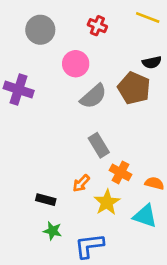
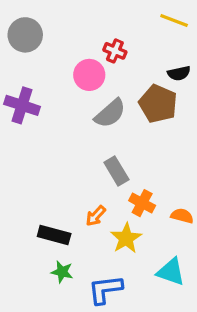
red cross: (97, 26) -> (115, 51), moved
gray circle: (40, 30) -> (25, 35), moved
black rectangle: (46, 200) -> (54, 235), size x1.4
cyan triangle: (145, 216) -> (171, 272), moved

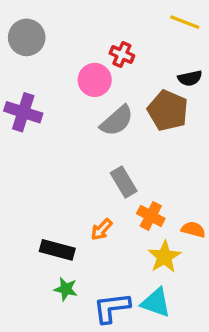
yellow star: (126, 238) -> (164, 257), moved
cyan triangle: (171, 272) -> (156, 303), moved

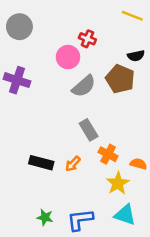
black rectangle: (57, 250) -> (41, 163), moved
green star: (66, 289) -> (45, 217), moved
cyan triangle: (156, 303) -> (125, 215), moved

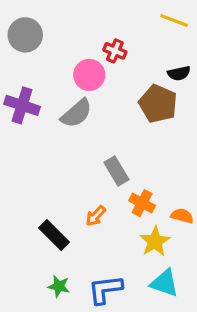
gray semicircle: (84, 86) -> (76, 113), moved
black rectangle: (41, 163) -> (54, 235), moved, turned 30

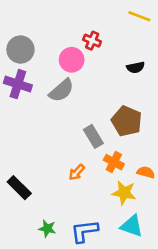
gray circle: (25, 35) -> (20, 50), moved
black semicircle: (179, 73) -> (136, 67), moved
brown pentagon: (158, 104) -> (127, 121), moved
black rectangle: (54, 235) -> (19, 188), moved
yellow star: (155, 241) -> (124, 193), turned -30

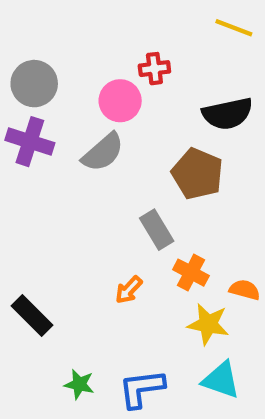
red cross: (92, 41) -> (154, 69), turned -30
black semicircle: (136, 67) -> (227, 114), size x1.6
brown pentagon: (127, 121) -> (197, 174), moved

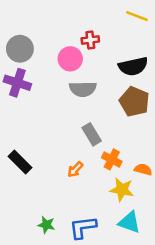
gray semicircle: (103, 152) -> (83, 89), moved, turned 40
brown pentagon: (197, 174) -> (134, 102), moved
black rectangle: (32, 316) -> (20, 162), moved

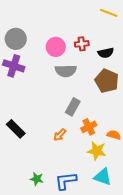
red cross: (90, 40) -> (82, 44), moved
black semicircle: (133, 66) -> (106, 53), size x0.7
gray rectangle: (92, 134) -> (73, 107), turned 60
orange cross: (112, 159) -> (89, 127), turned 35

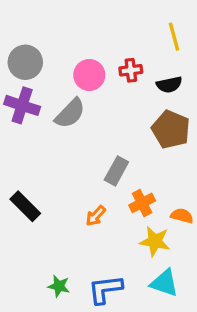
yellow line: (109, 13) -> (174, 37), moved, turned 54
gray semicircle: (66, 71) -> (70, 113), moved, turned -45

